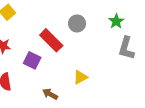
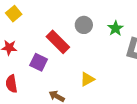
green star: (116, 21) -> (116, 28), moved

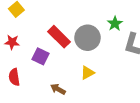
gray circle: (84, 25) -> (88, 38), moved, size x1.5

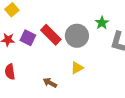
purple square: (40, 56) -> (28, 38), moved

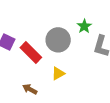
red rectangle: (51, 35) -> (31, 52), moved

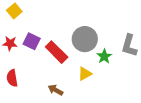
green star: (84, 26) -> (104, 56), moved

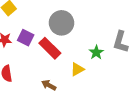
gray circle: (85, 39) -> (61, 23), moved

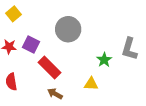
red rectangle: (50, 48) -> (50, 67), moved
yellow triangle: (77, 69) -> (91, 84), moved, turned 32

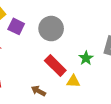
purple square: (31, 45) -> (16, 26), moved
red rectangle: (50, 67) -> (55, 66), moved

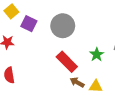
yellow triangle: (73, 81) -> (96, 86), moved
brown arrow: (38, 91) -> (77, 82), moved

